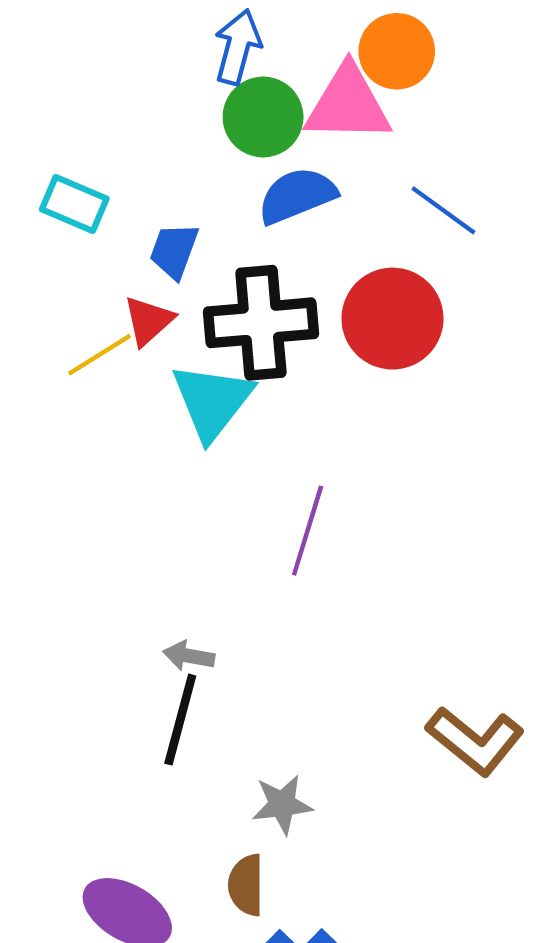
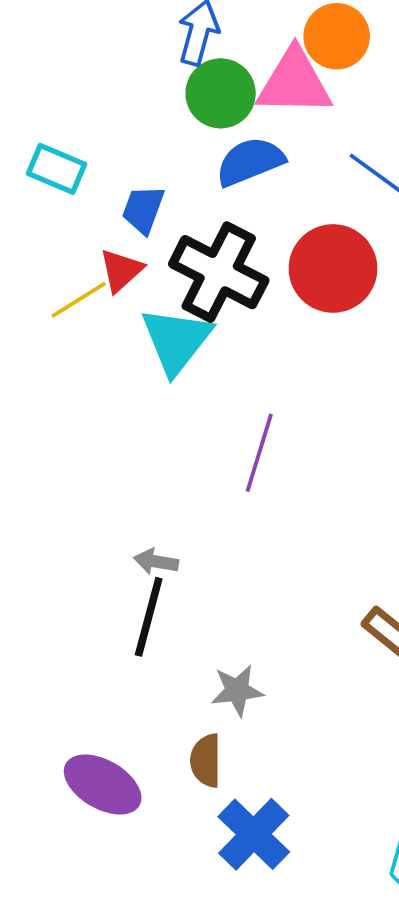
black cross: (261, 323) -> (219, 272), turned 32

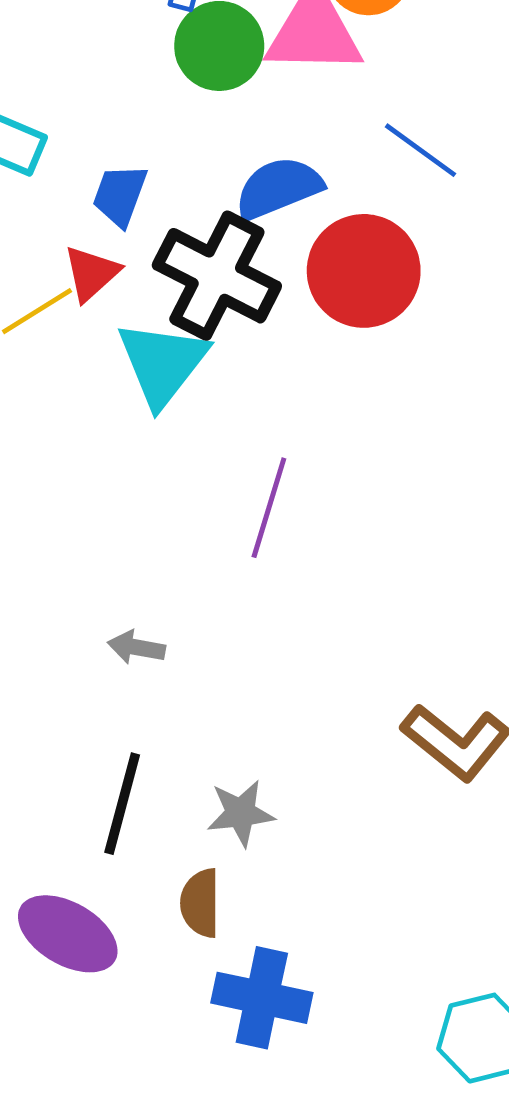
blue semicircle: (250, 162) -> (278, 188), moved
black line: (149, 617) -> (122, 804), moved
blue cross: (254, 834) -> (262, 998), turned -32

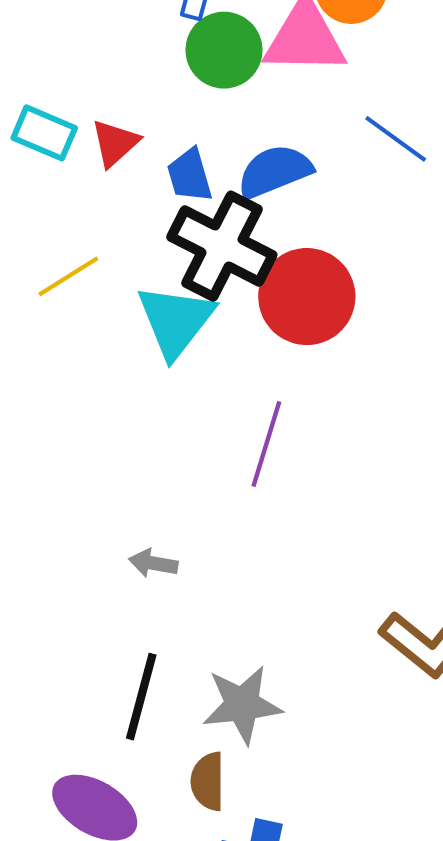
blue trapezoid: (120, 195) -> (190, 175), moved, turned -36
red circle: (364, 271) -> (307, 297), moved
red triangle: (91, 273) -> (115, 143), moved
gray star: (241, 813) -> (242, 705), size x1.4

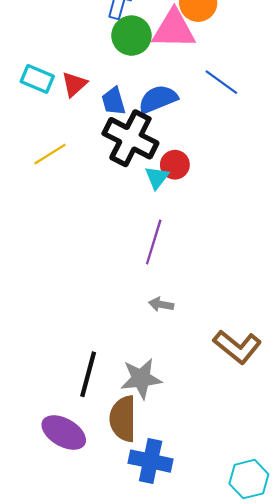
red circle: (307, 297) -> (175, 165), size x0.6
cyan triangle: (176, 321) -> (157, 177), moved, size x0.6
gray arrow: (153, 563) -> (161, 304), moved
brown semicircle: (208, 781) -> (123, 419), size x1.5

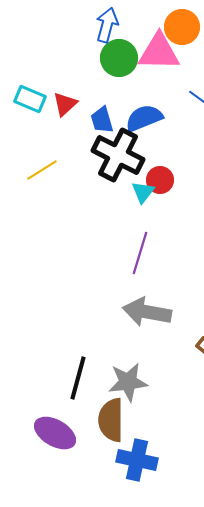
gray arrow: (161, 304) -> (147, 312), size x2.0

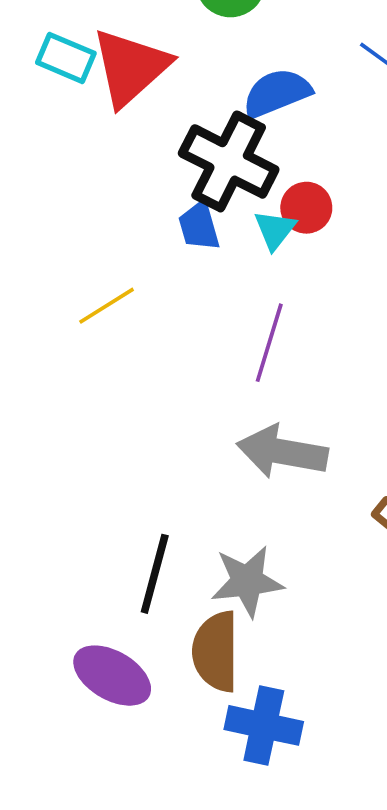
red triangle: (65, 104) -> (131, 67), size x1.8
blue trapezoid: (102, 120) -> (199, 226), moved
yellow line: (42, 170) -> (107, 306), moved

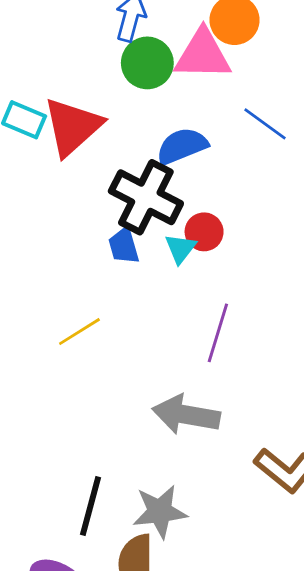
yellow line: (107, 306) -> (79, 332), moved
purple line: (269, 343) -> (218, 333), moved

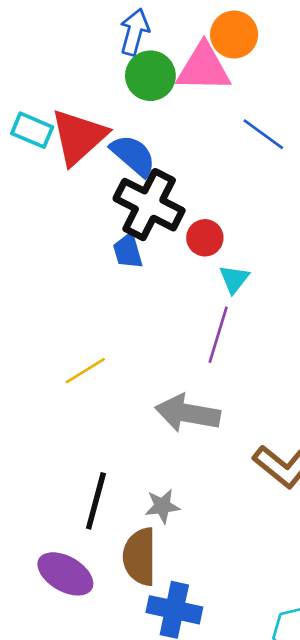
blue semicircle: (182, 146) -> (133, 155), moved, turned 63
cyan triangle: (181, 248) -> (234, 279), moved
yellow line: (79, 332) -> (85, 371), moved
gray star: (160, 512) -> (162, 506), size x0.7

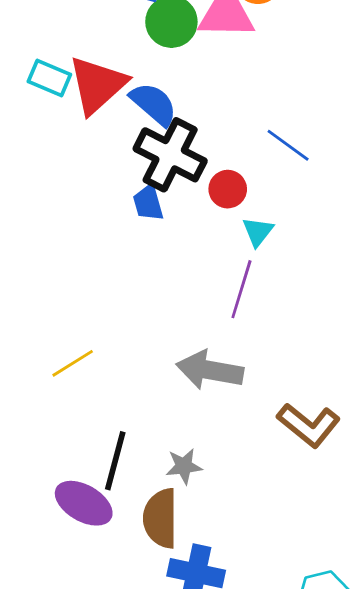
blue line: (263, 134) -> (288, 145), moved
yellow line: (85, 371) -> (73, 363), moved
purple ellipse: (65, 574) -> (84, 503), moved

